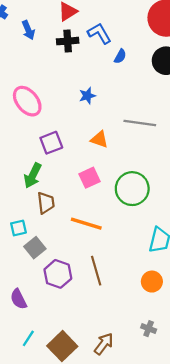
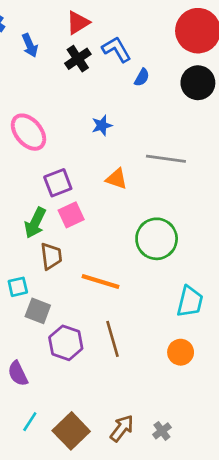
black cross: (68, 41) -> (78, 59), turned -30
pink square: (90, 178) -> (71, 215), moved
gray square: (35, 248) -> (38, 311), turned -30
gray cross: (149, 329) -> (162, 431), moved, turned 32

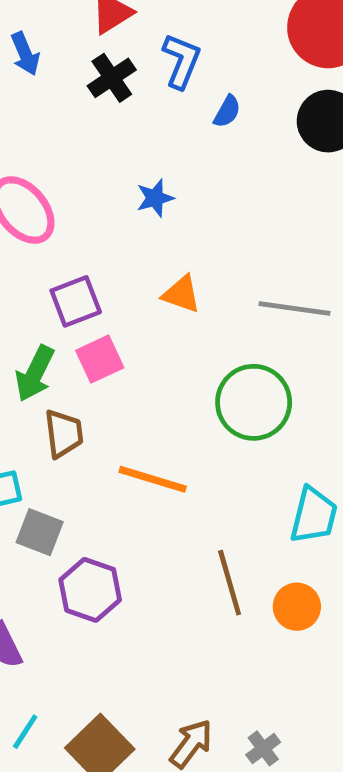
blue L-shape: (117, 49) -> (181, 61), turned 52
gray line: (166, 159) -> (294, 309), moved
brown line: (113, 339) -> (230, 583), moved

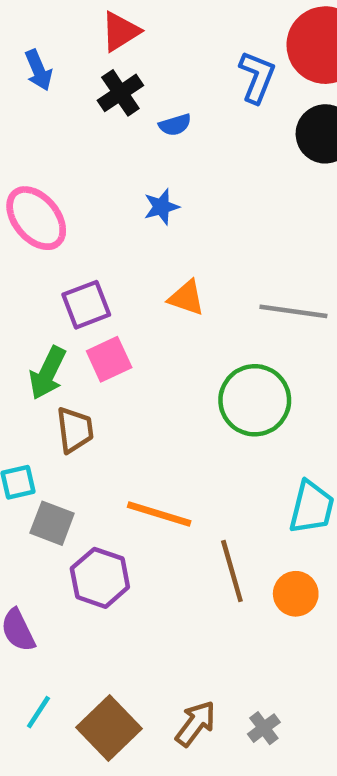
blue L-shape: (181, 61) -> (257, 77), moved
blue semicircle: (227, 111) -> (175, 125), moved, turned 44
orange line: (153, 479) -> (159, 514), moved

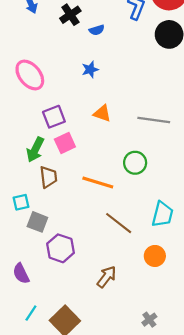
green circle: (255, 400) -> (135, 163), size x0.7
orange line: (159, 514) -> (98, 182), moved
brown line: (232, 571) -> (119, 223), moved, turned -36
brown arrow: (196, 724) -> (107, 277), moved
gray cross: (264, 728) -> (149, 320), moved

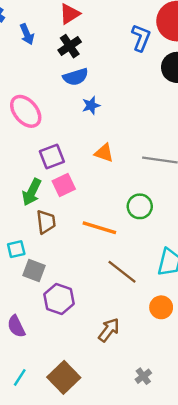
blue semicircle: (97, 30) -> (76, 77), moved, size x1.5
cyan line: (31, 313) -> (20, 377), moved
gray cross: (149, 320) -> (143, 376), moved

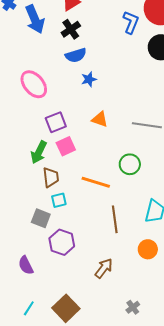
blue arrow: (27, 34) -> (35, 19), size x1.6
cyan square: (16, 249) -> (59, 200), moved
brown line: (122, 272) -> (115, 219), turned 44

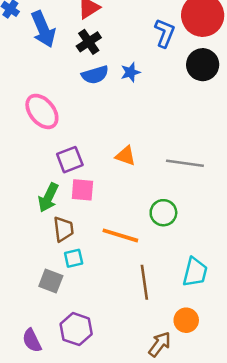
blue star: (89, 79) -> (131, 72), moved
pink square: (66, 146) -> (82, 190), turned 30
purple hexagon: (62, 242) -> (76, 329), moved
brown arrow: (104, 268) -> (160, 344), moved

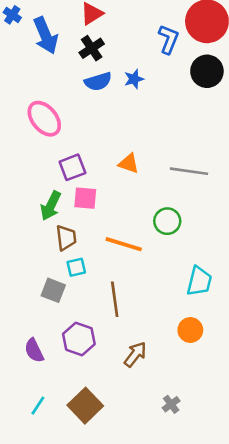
brown line: (144, 282) -> (115, 299), moved
brown arrow: (160, 344) -> (135, 354), moved

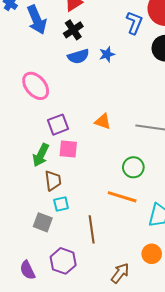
orange line: (124, 244) -> (122, 197), moved
brown arrow: (135, 354) -> (120, 273), moved

